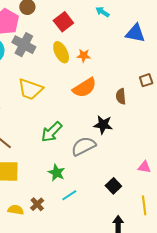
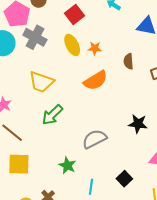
brown semicircle: (121, 96) -> (128, 61), moved
black star: (103, 125) -> (138, 124), moved
green arrow: (52, 132) -> (52, 115), moved
cyan line: (69, 195) -> (91, 187), moved, turned -49

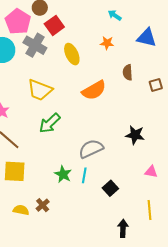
red square: (75, 14) -> (54, 25), moved
orange star: (95, 48) -> (107, 43), moved
black square: (124, 179) -> (110, 188), moved
cyan line: (91, 187) -> (84, 175), moved

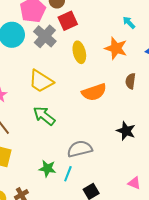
orange star: (107, 43) -> (116, 48), size x1.6
green arrow: (50, 123) -> (44, 116), turned 70
black star: (135, 135) -> (126, 131), moved
green star: (63, 174) -> (47, 168), turned -30

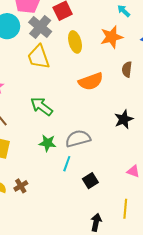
orange star: (116, 48) -> (112, 37), turned -30
yellow trapezoid: (41, 81) -> (39, 57), moved, turned 40
black star: (126, 131) -> (124, 119), turned 30
green star: (47, 168) -> (47, 143), moved

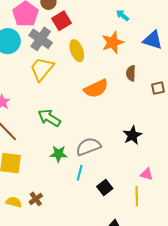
yellow trapezoid: (39, 57) -> (42, 69), turned 64
black star: (124, 119) -> (132, 135), moved
yellow line: (125, 209) -> (137, 196), moved

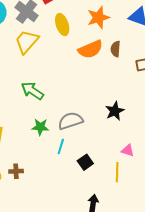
orange semicircle: (96, 89) -> (90, 49), moved
brown cross: (36, 199) -> (16, 171), turned 32

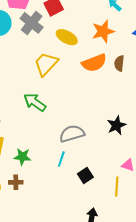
yellow ellipse: (62, 25) -> (67, 37), turned -45
yellow trapezoid: (27, 42) -> (46, 64), moved
green star: (40, 127) -> (22, 157), moved

